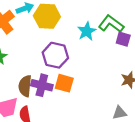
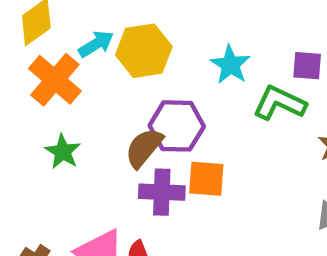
green L-shape: (111, 24) -> (280, 103), moved
brown semicircle: (25, 86) -> (144, 148), moved, turned 45

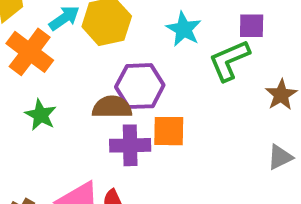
green L-shape: (280, 103) -> (229, 60), turned -45
brown semicircle: (144, 148) -> (112, 107), turned 54

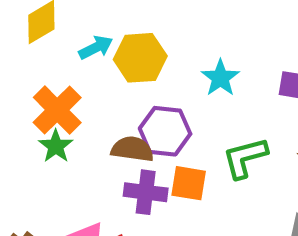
orange cross: (30, 52) -> (57, 110), moved
green L-shape: (229, 60) -> (245, 158), moved

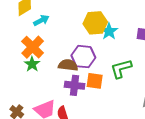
cyan arrow: (96, 48) -> (41, 20), moved
yellow hexagon: (140, 58) -> (95, 23), moved

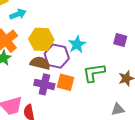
yellow hexagon: (95, 23) -> (41, 39), moved
cyan star: (109, 31) -> (77, 44), moved

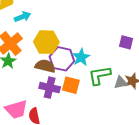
cyan star: (77, 44) -> (81, 57), moved
gray triangle: (118, 109) -> (121, 83), moved

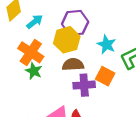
purple hexagon: (62, 59) -> (75, 23), moved
orange square: (71, 85) -> (105, 76), turned 30

